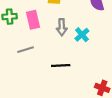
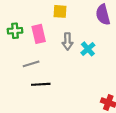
black line: (61, 66) -> (41, 84), moved

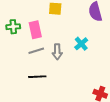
gray arrow: (68, 41) -> (57, 52), moved
gray line: (31, 64) -> (36, 51), moved

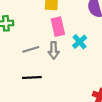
pink rectangle: (35, 30) -> (58, 27), moved

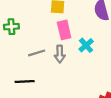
black line: (32, 78) -> (25, 82), moved

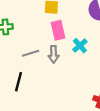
black line: (25, 82) -> (18, 82), turned -72

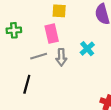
pink rectangle: (58, 30) -> (52, 34), moved

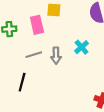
pink rectangle: (52, 34) -> (37, 25), moved

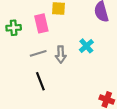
black line: (22, 82) -> (40, 81), moved, turned -36

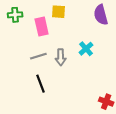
green cross: (14, 28) -> (15, 15), moved

